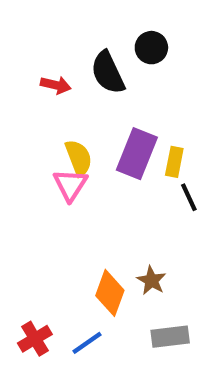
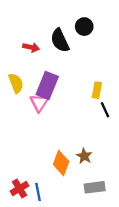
purple rectangle: (137, 154) -> (47, 86), moved
yellow semicircle: (79, 158) -> (16, 83), moved
blue line: (87, 343) -> (38, 192), moved, turned -66

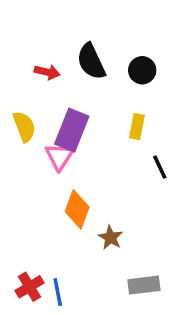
black circle: (84, 27) -> (142, 70), moved
yellow rectangle: (97, 90) -> (137, 127), moved
brown star: (84, 156) -> (110, 237), moved
orange diamond: (61, 163) -> (77, 209), moved

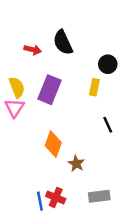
black circle: (142, 70) -> (108, 64), moved
pink triangle: (59, 157) -> (14, 108), moved
black line: (160, 167) -> (108, 125), moved
red cross: (30, 287) -> (56, 197), moved, turned -36

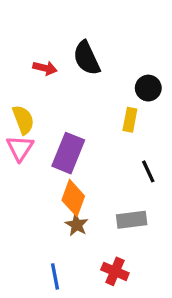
purple rectangle: (50, 90) -> (68, 153), moved
brown star: (76, 164) -> (77, 225), moved
gray rectangle: (99, 196) -> (132, 220), moved
red cross: (56, 197) -> (115, 271), moved

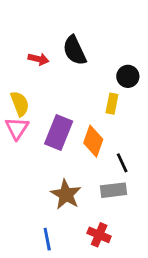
black line: (148, 171) -> (122, 163), moved
orange diamond: (73, 198) -> (93, 141), moved
brown star: (77, 225) -> (66, 194), size x1.5

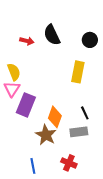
black circle: (128, 76) -> (90, 40), moved
yellow rectangle: (112, 104) -> (78, 72), size x1.5
purple rectangle: (59, 133) -> (26, 105), moved
orange diamond: (93, 141) -> (55, 117), moved

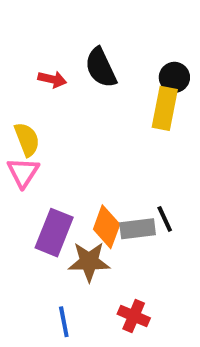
yellow rectangle: (78, 72) -> (165, 108), moved
purple rectangle: (26, 105) -> (54, 233), moved
gray rectangle: (79, 132) -> (138, 229), moved
brown star: (46, 135) -> (89, 262), turned -30

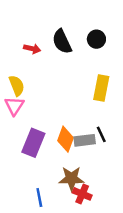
black circle: (174, 77) -> (96, 39), moved
yellow rectangle: (165, 108) -> (101, 88), moved
brown star: (89, 262) -> (71, 178), moved

